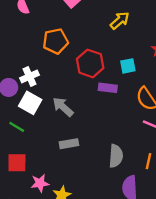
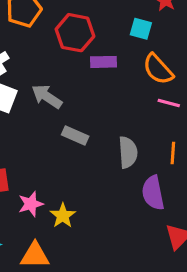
cyan square: (128, 66) -> (141, 29), moved, turned 35
gray rectangle: (69, 144) -> (75, 135), moved, turned 42

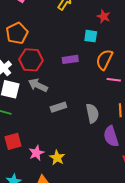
red hexagon: (75, 33) -> (31, 60), moved
orange semicircle: (158, 69) -> (104, 60), turned 75
gray rectangle: (75, 135) -> (58, 107), turned -35

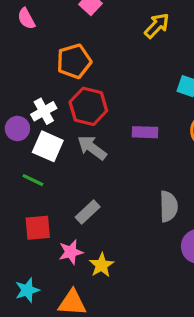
purple rectangle: (70, 59) -> (145, 132), moved
gray rectangle: (58, 107) -> (88, 212), moved, turned -35

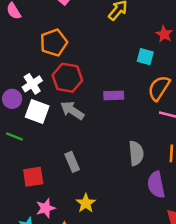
green line: (33, 180) -> (14, 137), moved
gray rectangle: (88, 212) -> (72, 162), turned -66
pink star: (71, 252) -> (46, 208), moved

